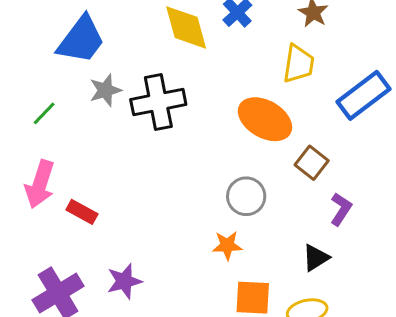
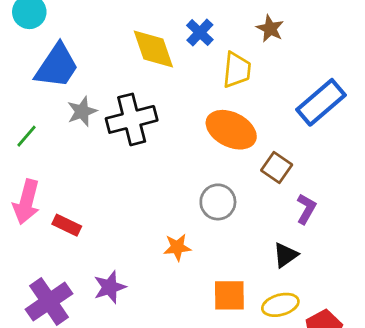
yellow trapezoid: (299, 64) -> (237, 70), moved
orange star: (227, 245) -> (177, 247), moved

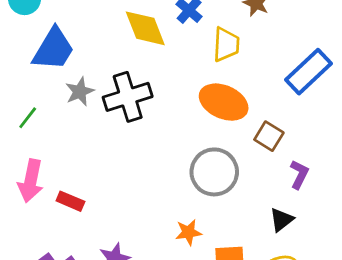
gray circle: (218, 202) -> (214, 172), size x1.4
orange star: (177, 247) -> (188, 232), moved

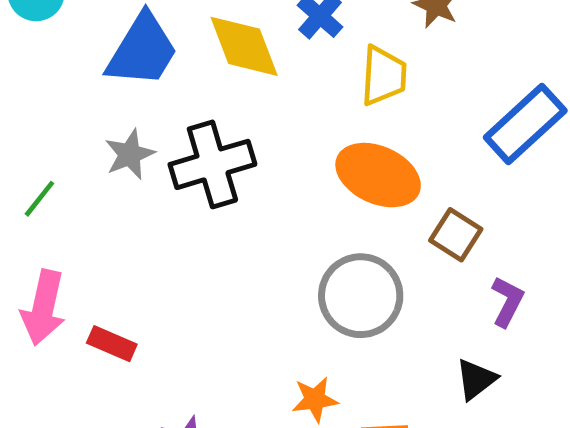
blue trapezoid: (53, 49) -> (142, 50), moved

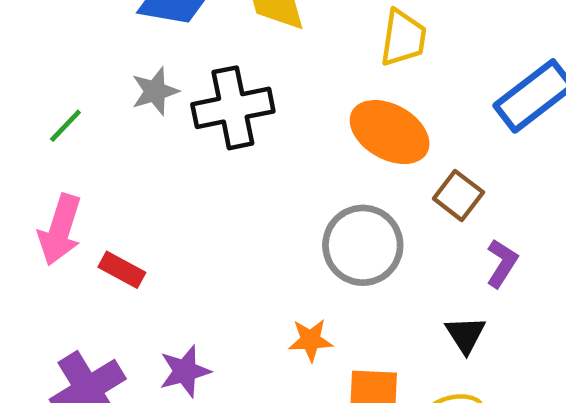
black triangle: (476, 379) -> (465, 335), turned -30

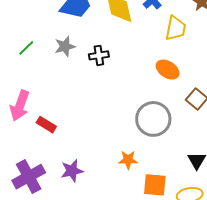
black cross: (233, 108) -> (99, 55), size x0.6
green line: (65, 126) -> (26, 48), moved
orange ellipse: (390, 132) -> (168, 70), size x0.7

